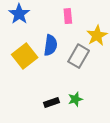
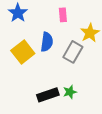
black rectangle: (52, 102) -> (48, 95), size x1.5

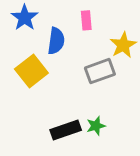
blue semicircle: (47, 42) -> (56, 41), moved
gray rectangle: (73, 52) -> (100, 71), turned 40

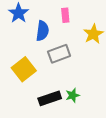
yellow square: (31, 71) -> (24, 69), moved
gray rectangle: (100, 71) -> (59, 54), moved

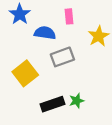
blue semicircle: (42, 31) -> (45, 33), turned -90

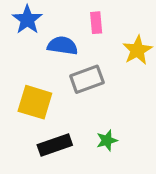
yellow square: (25, 73) -> (35, 102), turned -35
black rectangle: (53, 104) -> (55, 145), moved

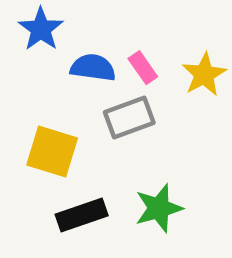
pink rectangle: (96, 23) -> (143, 68), moved, turned -30
green star: (107, 140) -> (159, 208), size x1.5

